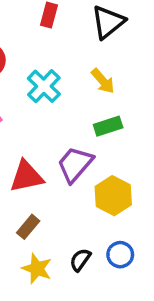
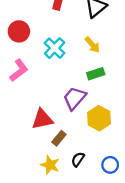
red triangle: (26, 177) -> (42, 119), moved
brown rectangle: (28, 227) -> (59, 138), moved
blue circle: (120, 255) -> (110, 165), moved

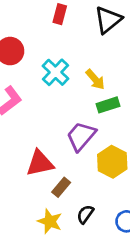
yellow arrow: (92, 45) -> (95, 79), moved

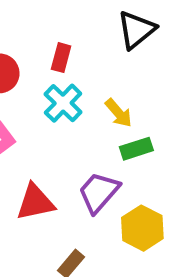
red rectangle: (60, 14) -> (61, 58), moved
red triangle: (40, 163) -> (35, 202), moved

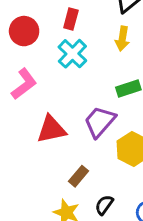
yellow arrow: (119, 113) -> (122, 39), moved, turned 50

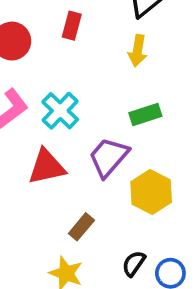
cyan cross: (72, 54) -> (60, 111), moved
black semicircle: (104, 205) -> (134, 264), moved

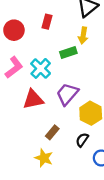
green rectangle: (145, 115) -> (68, 53), moved
black semicircle: (134, 264) -> (82, 140), moved

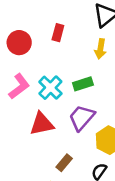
green rectangle: (68, 53) -> (83, 84), moved

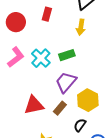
red triangle: (42, 124) -> (34, 105), moved
brown rectangle: (64, 163) -> (60, 108), moved

